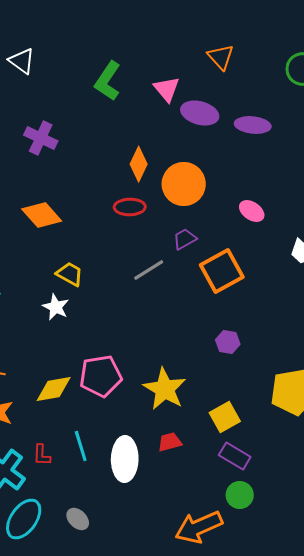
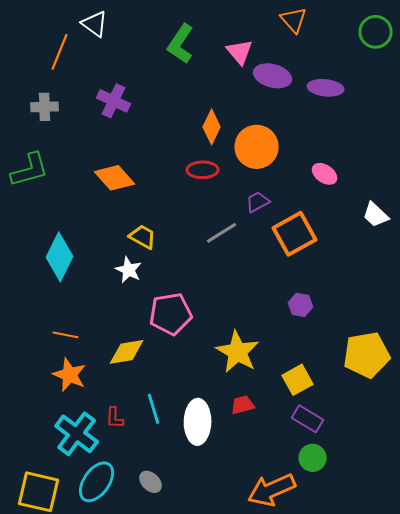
pink pentagon: (101, 376) -> (171, 314), moved

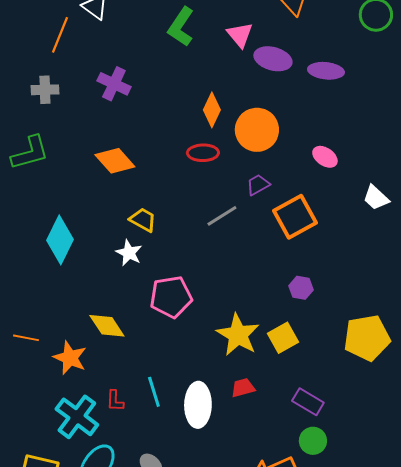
orange line: (66, 335) -> (26, 338), moved
yellow diamond: (127, 352) -> (107, 326), moved, turned 66
yellow square: (298, 380) -> (283, 338), moved

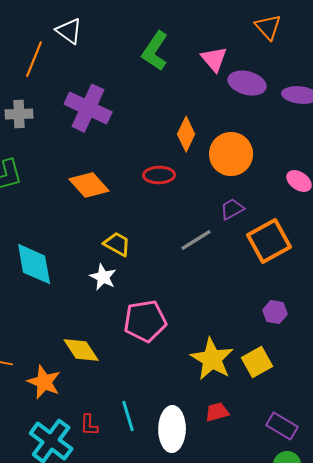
purple cross: (114, 84) -> (88, 108), size x1.4
red ellipse: (203, 153) -> (159, 175), moved
cyan diamond: (60, 240) -> (34, 264), turned -36

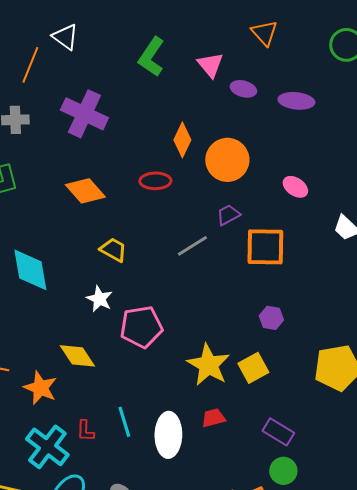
purple ellipse: (247, 83) -> (243, 89), size x0.7
orange square: (269, 241) -> (265, 247), turned 30
white star: (103, 277) -> (99, 299), moved

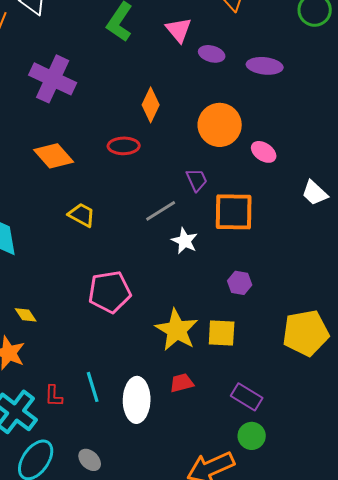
orange circle: (227, 160) -> (220, 125), moved
purple trapezoid: (228, 215) -> (197, 180), turned 95
white star: (99, 299) -> (185, 241), moved
yellow diamond: (77, 356) -> (26, 315), moved, size x0.6
yellow square: (253, 368) -> (222, 333), turned 32

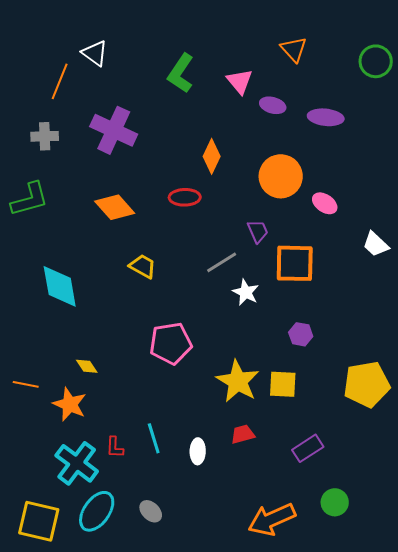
purple rectangle: (247, 397) -> (308, 448), turned -64
white ellipse: (137, 400) -> (198, 451), size x0.6
green circle: (252, 436) -> (335, 502), moved

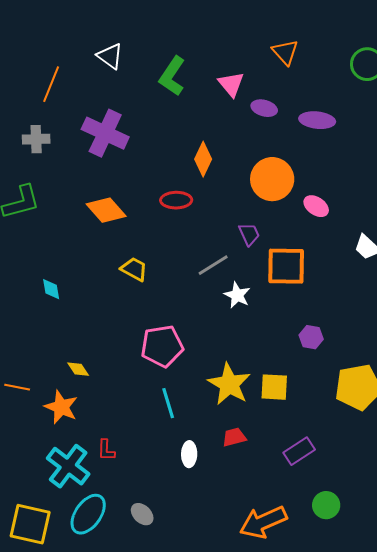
white triangle: (95, 53) -> (110, 56), moved
cyan diamond: (60, 286) -> (51, 289), size x0.5
purple hexagon: (301, 334) -> (311, 337), moved
cyan line: (154, 438) -> (168, 403), moved

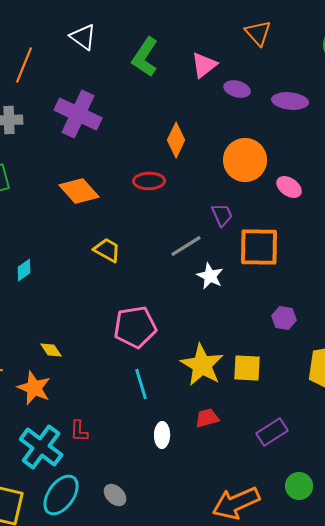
pink triangle: (231, 84) -> (204, 65), turned 32
cyan diamond: (51, 289) -> (24, 270), turned 65

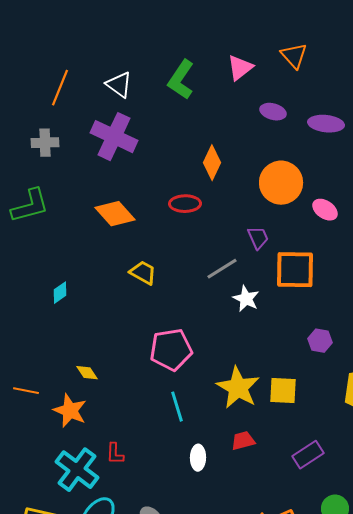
white triangle: (83, 37) -> (119, 85), moved
pink triangle: (204, 65) -> (240, 68), moved

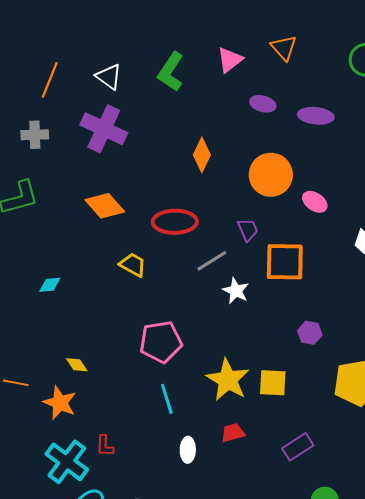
red ellipse: (185, 204) -> (175, 222), moved, size x1.4
cyan diamond: (60, 293) -> (50, 285), turned 30

